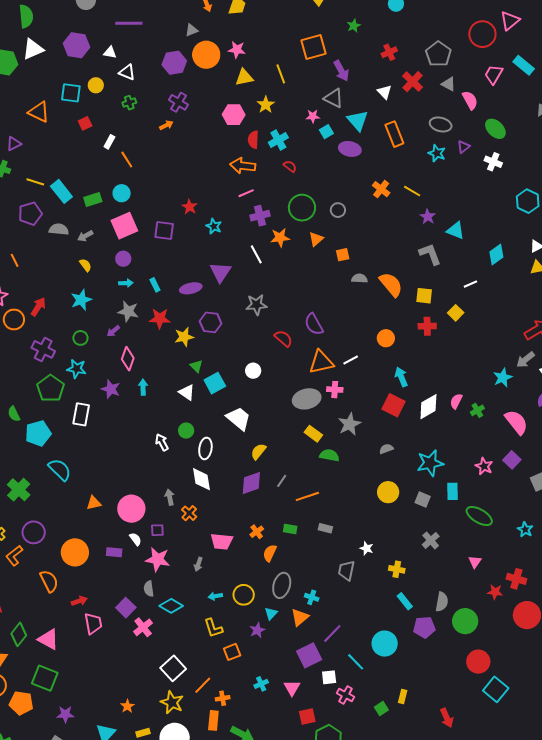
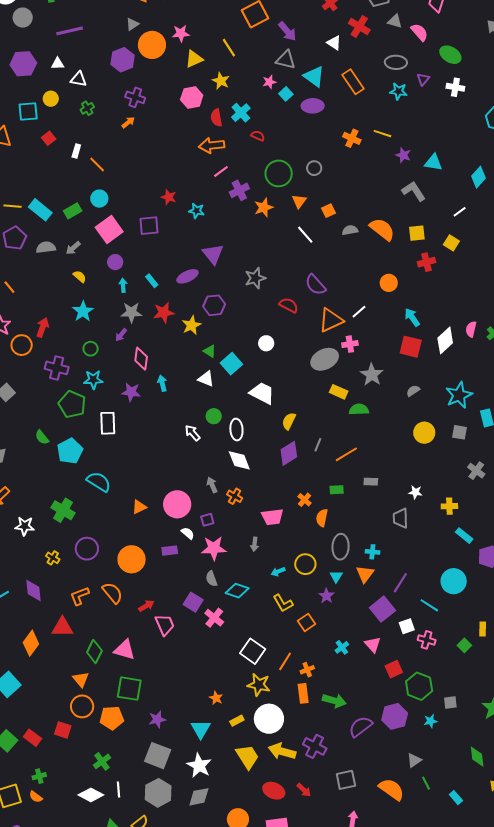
white line: (256, 254) -> (305, 235), moved
cyan arrow: (126, 283) -> (123, 285), turned -80
orange L-shape: (14, 556) -> (80, 596), moved, turned 30

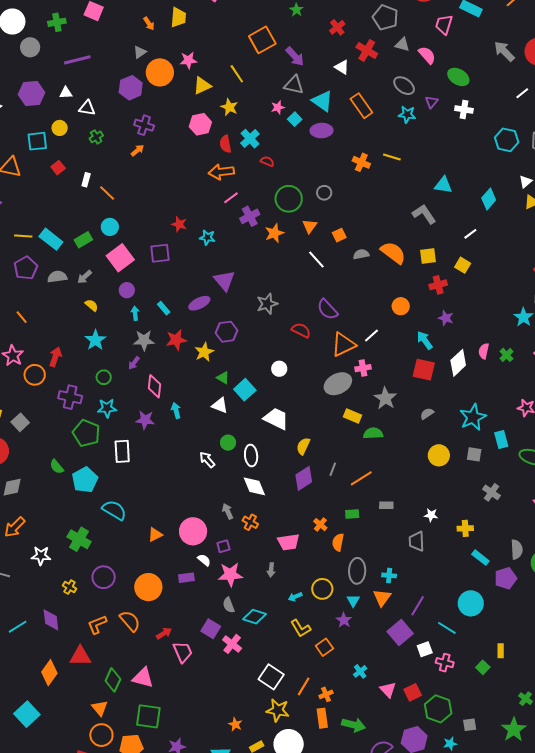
gray ellipse: (396, 62) -> (404, 86), turned 35
purple star: (403, 155) -> (446, 318), moved
pink triangle: (373, 645) -> (388, 690), moved

